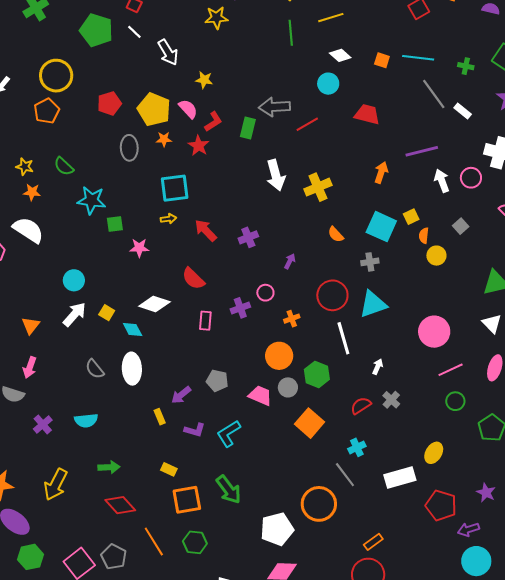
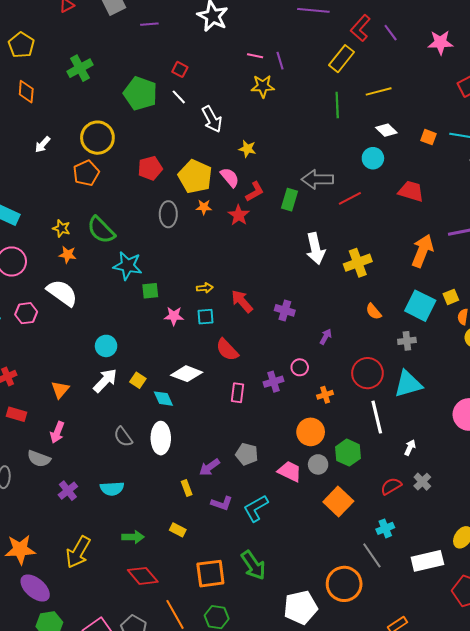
green semicircle: (64, 166) -> (101, 230), size x1.4
orange arrow: (381, 172) -> (422, 251), size x1.5
cyan square: (175, 188) -> (205, 317), moved, size x0.6
purple cross: (248, 237) -> (285, 310), turned 36
yellow rectangle: (169, 469) -> (178, 530), moved

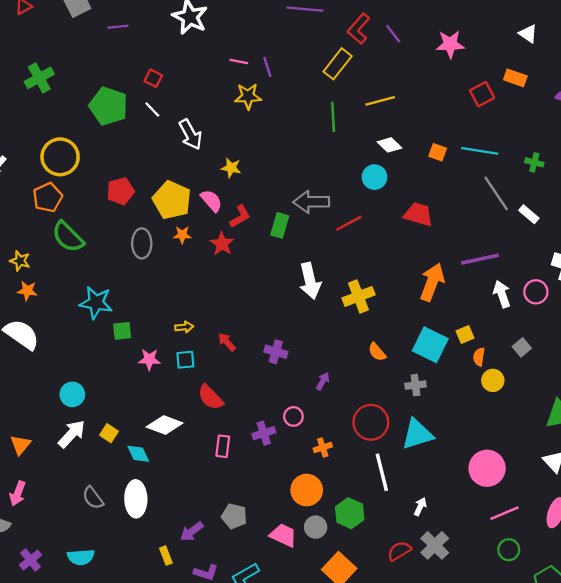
green semicircle: (101, 230) -> (68, 237), moved
red arrow: (242, 301) -> (227, 342), size x0.7
gray cross: (422, 482) -> (435, 545), size x1.4

